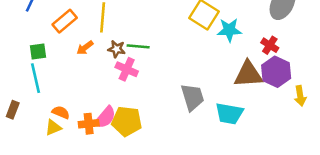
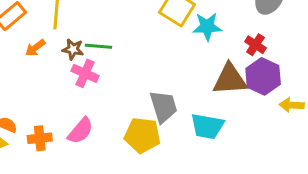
yellow arrow: (300, 96) -> (292, 105), turned 102
pink semicircle: (105, 117) -> (80, 131), moved
yellow pentagon: (127, 121) -> (142, 135), moved

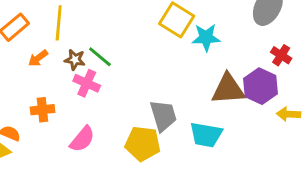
red cross: (255, 45) -> (281, 55), moved
green line: (99, 46) -> (100, 57), turned 35
orange cross: (40, 138) -> (42, 110), moved

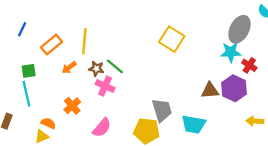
cyan star: (206, 38) -> (231, 52), moved
brown triangle: (228, 89) -> (210, 90), size x0.7
orange cross: (42, 110) -> (72, 106), turned -35
yellow arrow: (289, 114) -> (255, 121), moved

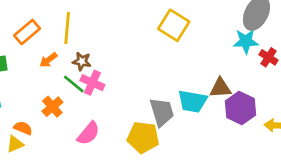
green line: (115, 66) -> (74, 84), moved
purple hexagon: (234, 88) -> (240, 108), moved
cyan trapezoid: (194, 124) -> (192, 101), moved

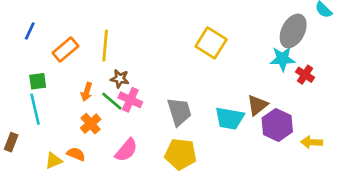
orange arrow: (48, 60) -> (87, 92), moved, turned -36
brown triangle: (220, 88) -> (257, 105), turned -35
gray trapezoid: (162, 112) -> (179, 112), moved
orange semicircle: (23, 128) -> (76, 154), moved

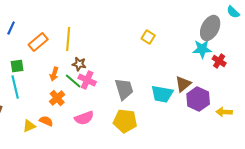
yellow square: (211, 43) -> (148, 37), size x0.6
pink semicircle: (126, 150) -> (84, 118), turned 30

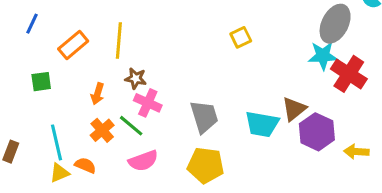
yellow square: (148, 37) -> (241, 37), turned 32
red cross: (219, 61) -> (349, 74), size x1.6
green line: (73, 81) -> (131, 126), moved
cyan line: (15, 87) -> (56, 142), moved

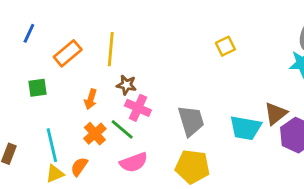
orange semicircle: (85, 165) -> (79, 167), turned -78

